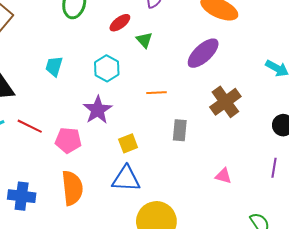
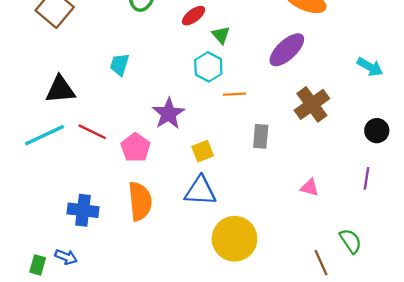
cyan hexagon: (107, 68) -> (208, 67), moved
pink pentagon: (68, 140) -> (135, 148), turned 30

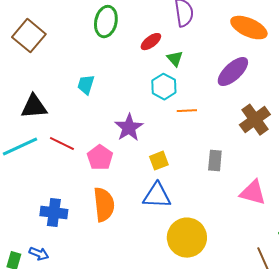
gray rectangle: (261, 136) -> (215, 161), moved
pink triangle: (310, 188) -> (253, 193), size x1.6

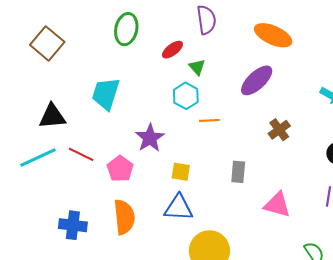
cyan trapezoid: (86, 85) -> (106, 94), size x1.6
brown cross: (255, 120) -> (279, 130), size x0.7
yellow square: (159, 161) -> (181, 172), turned 30

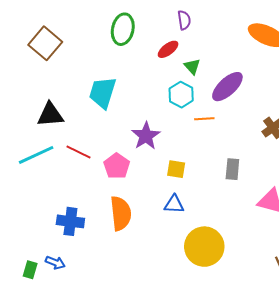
purple semicircle: (206, 20) -> (184, 20), moved, size x0.7
purple ellipse: (257, 80) -> (227, 87), moved
blue triangle: (179, 208) -> (174, 204), size x0.7

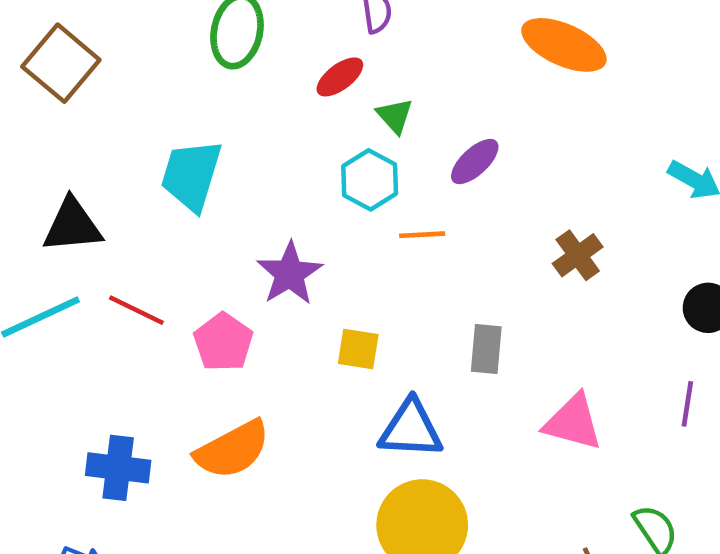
purple ellipse: (227, 87) -> (475, 162), size x0.7
blue triangle: (174, 204) -> (411, 429), moved, size x1.4
orange semicircle: (121, 213) -> (232, 450), turned 68

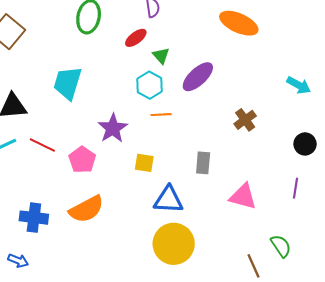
purple ellipse: (475, 162) -> (198, 77), size x1.4
orange line: (422, 235) -> (161, 115), moved

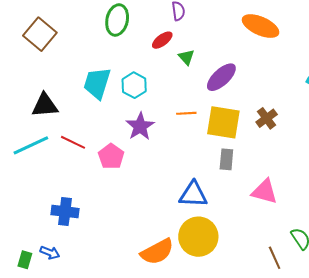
cyan hexagon: (150, 85) -> (134, 85), moved
yellow square: (144, 163) -> (223, 122), moved, size x1.8
orange semicircle: (86, 209) -> (157, 252), moved

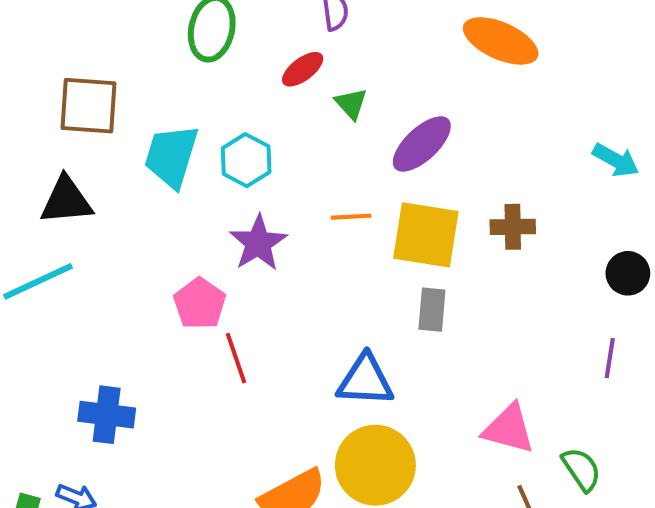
brown square: (40, 34) -> (88, 106), moved, turned -36
brown cross: (267, 118) -> (513, 227), turned 35
red line: (73, 142) -> (236, 358), moved, turned 45
pink triangle: (265, 192) -> (509, 429), moved

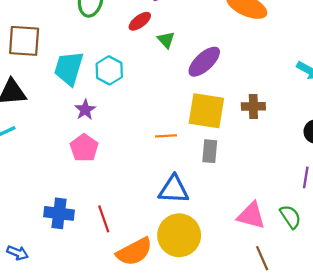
orange line: (351, 217) -> (166, 136), moved
purple star: (258, 243) -> (85, 110), moved, size x0.7
red line: (236, 358) -> (104, 219), moved
blue cross: (107, 415) -> (59, 213), moved
green semicircle: (581, 469) -> (290, 217), moved

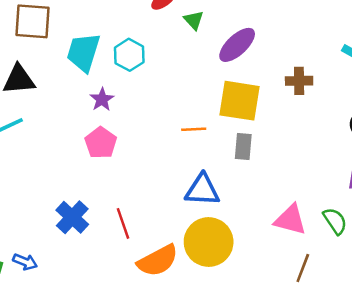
brown cross: (253, 106) -> (299, 81), moved
blue cross: (59, 213) -> (72, 217), turned 36
brown line: (262, 258) -> (303, 268), turned 45

